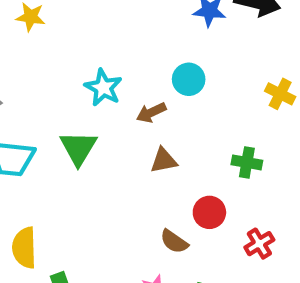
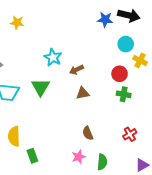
cyan circle: (189, 79) -> (126, 44), moved
red circle: (209, 212) -> (120, 74), moved
brown semicircle: (174, 241) -> (88, 133), turned 32

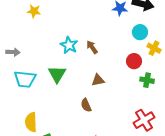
brown arrow: (77, 70) -> (92, 47), moved, turned 80
green cross: (124, 94) -> (147, 80), moved
brown semicircle: (88, 133) -> (86, 105), moved
red cross: (130, 134) -> (144, 120), size x1.5

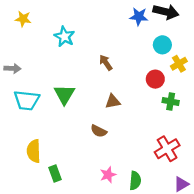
yellow star: (34, 11) -> (23, 19), moved
cyan star: (69, 45) -> (64, 37), moved
yellow cross: (154, 48) -> (179, 64), turned 32
brown semicircle: (86, 105) -> (99, 131), turned -40

